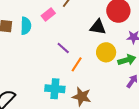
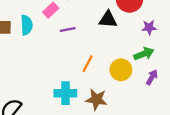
purple line: (63, 48) -> (68, 30), moved, turned -48
yellow circle: (106, 52) -> (121, 70), moved

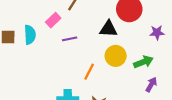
purple star: (149, 27) -> (157, 33), moved
yellow circle: (121, 70) -> (116, 56), moved

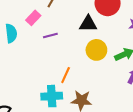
orange line: (89, 72) -> (66, 75), moved

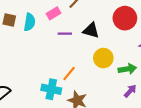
black triangle: (88, 24) -> (91, 30), moved

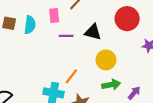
pink rectangle: (54, 13) -> (54, 15), turned -64
green arrow: (127, 69) -> (111, 85), moved

